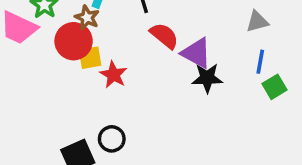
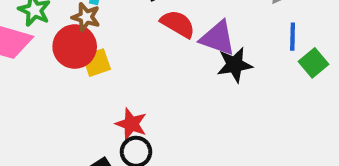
red star: (113, 75) -> (131, 124), moved

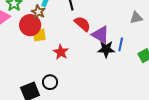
blue line: (293, 37) -> (121, 44), moved
red star: (131, 124) -> (61, 52), moved

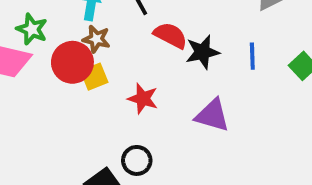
brown star: (38, 12) -> (96, 39), moved
purple triangle: (101, 35) -> (212, 115), moved
black star: (106, 49) -> (203, 52), moved

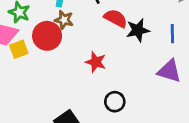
yellow square: (94, 77) -> (19, 49), moved
purple triangle: (212, 115) -> (169, 71), moved
black circle: (137, 160) -> (115, 102), moved

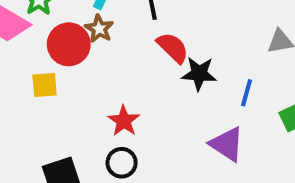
yellow square: (19, 49) -> (45, 85), moved
red star: (96, 62) -> (124, 121), moved
black circle: (115, 102) -> (122, 163), moved

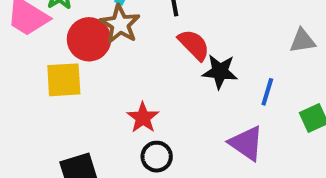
brown star: (99, 29) -> (120, 24), size x1.4
yellow square: (45, 85) -> (64, 80), size x1.4
black circle: (122, 163) -> (157, 157), moved

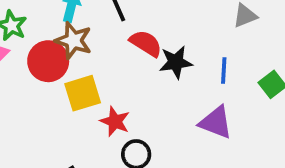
yellow square: (64, 80) -> (83, 93), moved

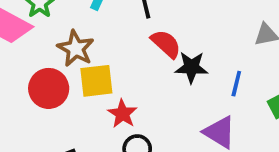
brown star: (73, 40) -> (76, 48), moved
red circle: (48, 61) -> (49, 88), moved

